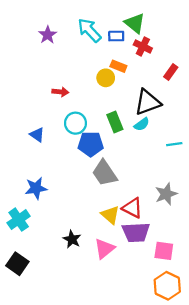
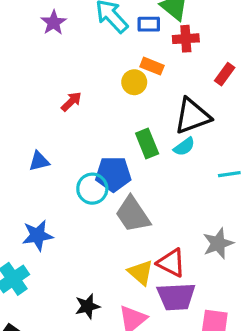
red cross: (143, 46) -> (186, 39), turned -30
red arrow: (60, 92) -> (71, 102), turned -49
cyan circle: (75, 123) -> (92, 189), moved
blue triangle: (37, 135) -> (39, 161), turned -49
black star: (72, 239) -> (87, 306), turned 30

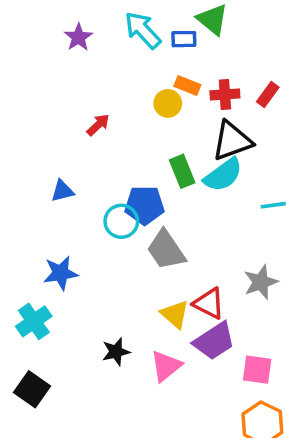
red cross: (186, 39) -> (225, 94), moved
cyan semicircle: (184, 147) -> (223, 175), size x1.6
purple trapezoid: (176, 297) -> (214, 341), turned -30

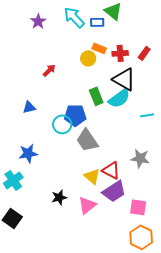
black triangle: (232, 141) -> (124, 79), turned 50
gray star: (261, 282) -> (140, 158), turned 30

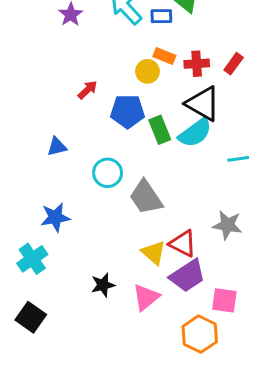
blue pentagon: (75, 115) -> (128, 111), moved
orange hexagon: (141, 237) -> (200, 334), moved

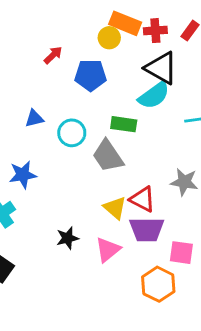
orange rectangle: (164, 56) -> (125, 23), size x1.5
green rectangle: (160, 130) -> (124, 124), moved, turned -60
blue triangle: (57, 147) -> (34, 118), moved
purple trapezoid: (187, 276) -> (147, 229), turned 33

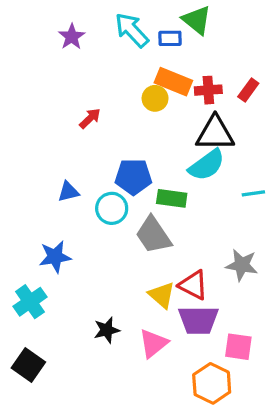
black triangle: (161, 68) -> (215, 133), turned -30
blue pentagon: (91, 75) -> (133, 177), moved

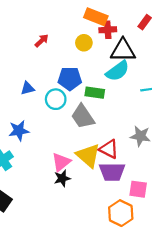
red cross: (208, 90) -> (108, 30), moved
yellow circle: (155, 98) -> (84, 43), moved
yellow triangle: (162, 295) -> (88, 156), size x1.4
black star: (107, 330) -> (62, 178), moved
pink triangle: (153, 343) -> (61, 162), moved

